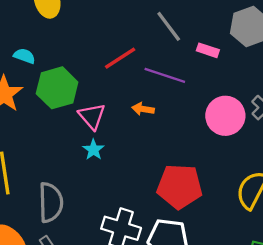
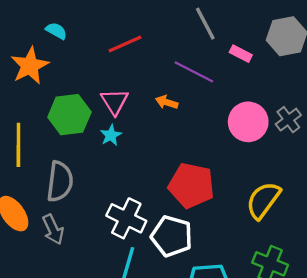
red line: (120, 58) -> (125, 44), moved
green hexagon: (57, 88) -> (69, 115), moved

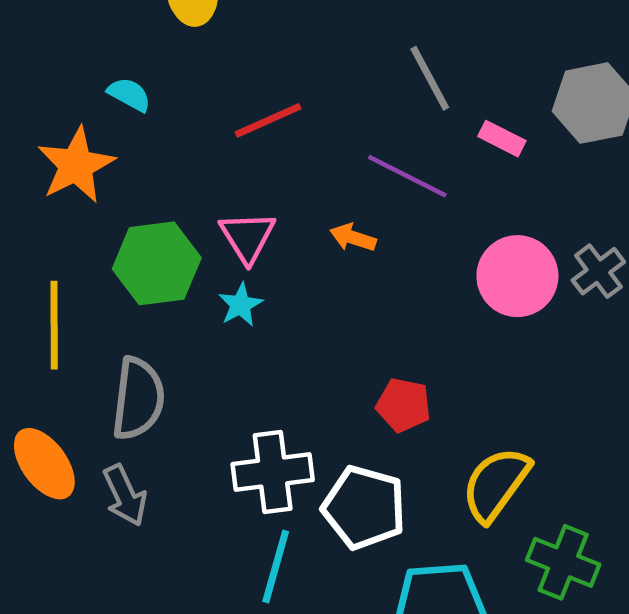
red pentagon: (191, 185) -> (403, 405), size x0.6
yellow semicircle: (263, 200) -> (496, 484), moved
white cross: (126, 218) -> (273, 472), turned -33

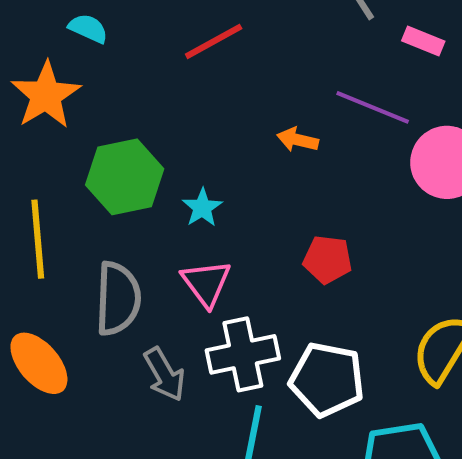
purple line: (407, 176) -> (373, 107), moved
pink triangle: (247, 237) -> (206, 283), moved
red pentagon: (403, 405) -> (328, 259), moved
gray arrow: (125, 495) -> (164, 374), moved

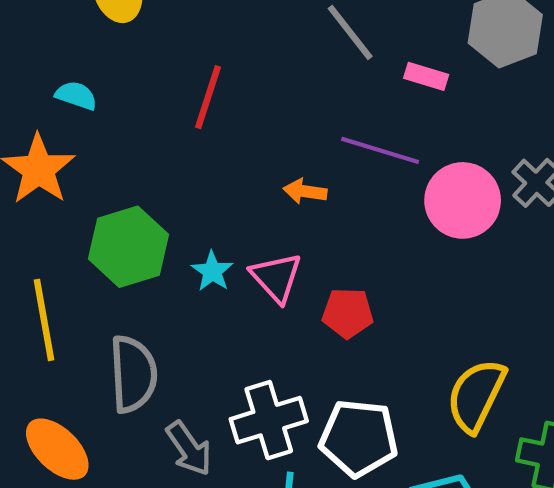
red line: (214, 41) -> (208, 97), turned -38
pink triangle: (206, 283) -> (276, 277), moved

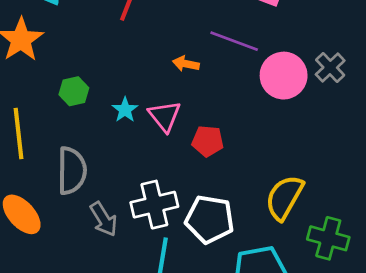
green hexagon: (128, 247) -> (74, 91), size x0.6

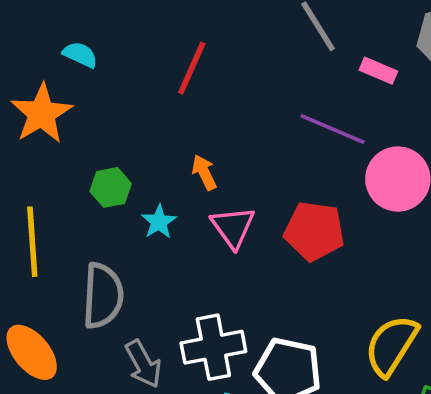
orange arrow: (186, 64) -> (204, 172), moved, turned 50
cyan star: (125, 110) -> (159, 222), moved
red pentagon: (208, 141) -> (314, 231), moved, size x1.4

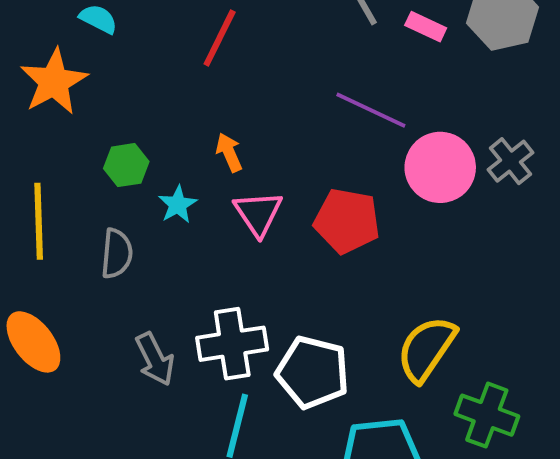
pink rectangle: (378, 71) -> (426, 27), moved
gray semicircle: (103, 296) -> (117, 254), moved, size x0.7

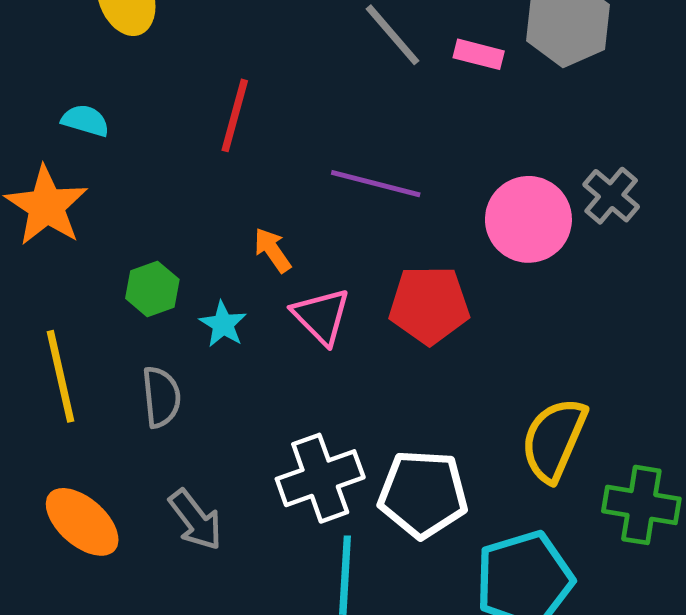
purple line: (371, 110) -> (376, 184), moved
gray arrow: (155, 359) -> (196, 520), moved

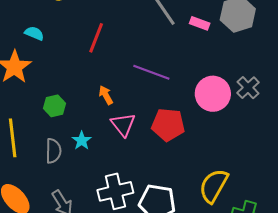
cyan star: (223, 324) -> (82, 141), moved

